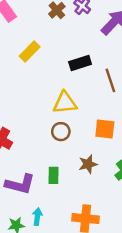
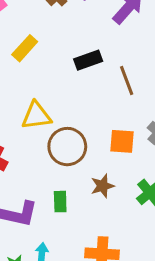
yellow triangle: (65, 103) -> (36, 116), moved
brown circle: (61, 132) -> (67, 147), size x1.6

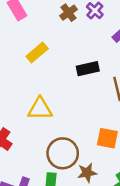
brown circle: (67, 147) -> (63, 153), moved

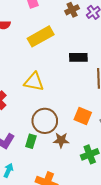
yellow rectangle: (37, 52) -> (41, 36), size x1.4

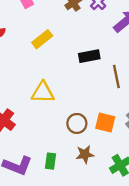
yellow rectangle: (41, 36) -> (42, 39), size x0.7
brown circle: (45, 121) -> (77, 123), moved, size x0.7

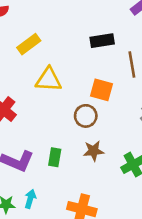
yellow rectangle: (42, 39) -> (29, 44), moved
orange square: (105, 123) -> (101, 90), moved

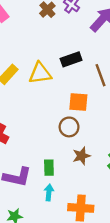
yellow triangle: (49, 80) -> (40, 73), moved
cyan arrow: (30, 199) -> (49, 192), moved

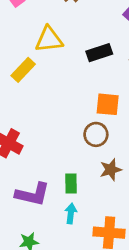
yellow triangle: (40, 73) -> (49, 39), moved

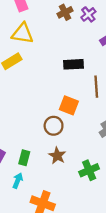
yellow triangle: (49, 39) -> (23, 33), moved
brown star: (111, 170) -> (57, 156), turned 30

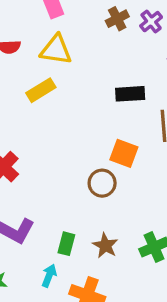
brown star: (57, 156) -> (105, 246), moved
green rectangle: (24, 158) -> (66, 244), moved
cyan arrow: (18, 181) -> (49, 276), moved

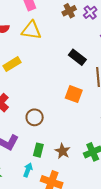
yellow rectangle: (41, 90) -> (12, 64), moved
black rectangle: (130, 94) -> (77, 57), turned 42
brown circle: (102, 183) -> (35, 117), moved

